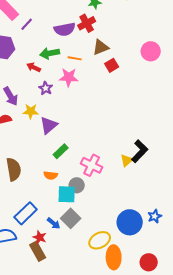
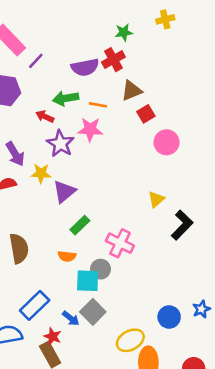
pink circle: (151, 51) -> (166, 142), moved
purple star: (46, 88) -> (60, 144), size x1.5
yellow triangle: (127, 160) -> (156, 199), moved
blue circle: (130, 222) -> (169, 317), size x0.7

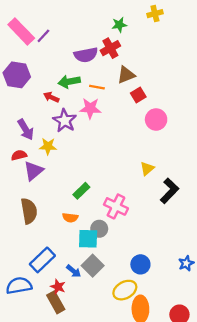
purple line: (36, 61) -> (43, 36), moved
purple triangle: (64, 191) -> (33, 171), moved
blue circle: (169, 317) -> (140, 264), moved

